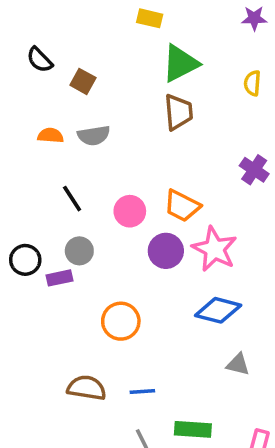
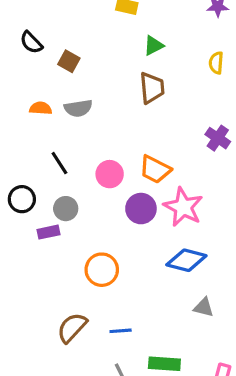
green triangle: (180, 63) -> (153, 46), size x0.6
black circle: (25, 260) -> (22, 199), moved
brown semicircle: (87, 388) -> (72, 328), turned -56

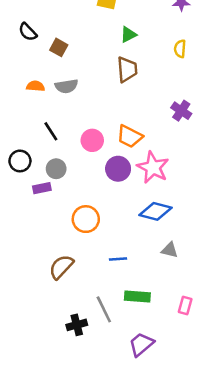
blue line: (121, 331) -> (118, 259), moved

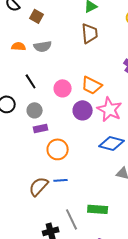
purple rectangle: (42, 188) -> (41, 128), moved
blue line: (118, 259) -> (61, 180), moved

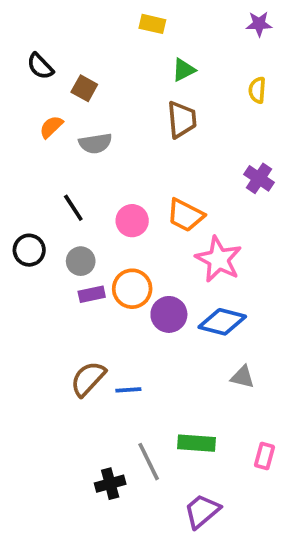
orange semicircle: (19, 46) -> (51, 127), moved, turned -48
purple circle: (83, 110) -> (169, 314), moved
orange circle: (58, 149) -> (132, 289), moved
brown semicircle: (39, 186) -> (88, 379), moved

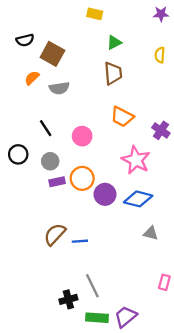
black semicircle: (40, 66) -> (25, 40), turned -60
brown square: (84, 88) -> (52, 54), size x1.5
purple cross: (259, 178) -> (161, 130), moved
orange trapezoid: (185, 215) -> (122, 117), moved
green rectangle: (196, 443) -> (97, 318), moved

